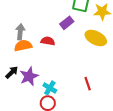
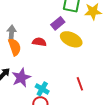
yellow ellipse: (96, 38) -> (71, 39), moved
orange semicircle: (23, 46) -> (15, 47), turned 84

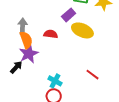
purple star: (21, 78) -> (29, 54), moved
red line: (80, 84) -> (92, 75), turned -32

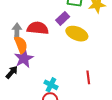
red semicircle: (51, 34) -> (38, 28), moved, size x1.5
red line: (92, 75) -> (88, 77), turned 48

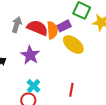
orange semicircle: (21, 45) -> (52, 30), moved
purple star: (24, 58) -> (30, 55), moved, turned -30

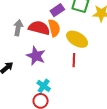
purple rectangle: (64, 26) -> (57, 10), moved
red line: (71, 90) -> (74, 60), moved

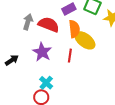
orange semicircle: (54, 28) -> (74, 29), moved
red line: (74, 60) -> (70, 56), moved

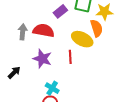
orange semicircle: (74, 29) -> (97, 28), moved

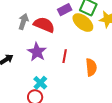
orange semicircle: (97, 28) -> (91, 67), moved
yellow ellipse: (82, 39) -> (83, 23), moved

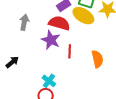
red semicircle: (44, 25) -> (59, 23), moved
purple star: (37, 52) -> (51, 40), moved

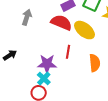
yellow ellipse: (83, 16) -> (84, 30), moved
purple star: (51, 40) -> (47, 64), moved, turned -30

